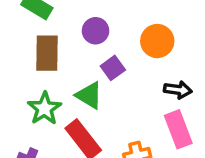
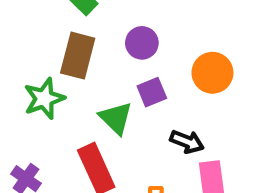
black arrow: (178, 90) -> (187, 142), moved
green star: (44, 109) -> (44, 99), moved

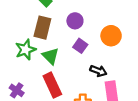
purple square: (152, 92) -> (80, 46), turned -32
green triangle: (116, 118) -> (51, 56), moved

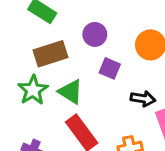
brown rectangle: (42, 28) -> (50, 54), turned 70

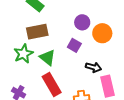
purple circle: (95, 34) -> (82, 22), moved

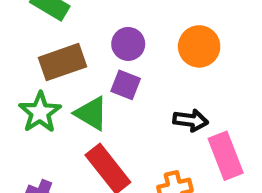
purple circle: (82, 22) -> (128, 44), moved
purple square: (74, 45) -> (126, 85), moved

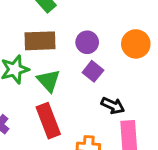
orange circle: (199, 46) -> (136, 44), moved
purple square: (126, 85) -> (93, 71), moved

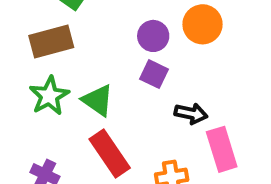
brown rectangle: (40, 41) -> (51, 41), moved
purple circle: (87, 42) -> (153, 36), moved

